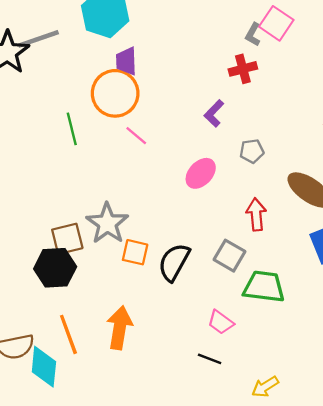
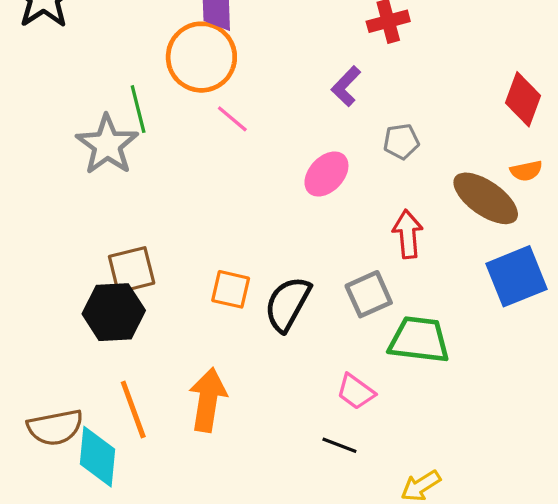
gray star: (107, 223) -> (107, 145), moved
gray square: (230, 256) -> (369, 294), turned 36

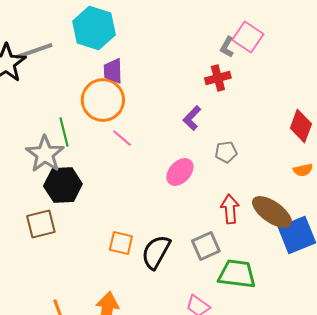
brown ellipse: (486, 198) -> (272, 212), moved
brown square: (132, 270) -> (41, 224), moved
black hexagon: (114, 312) -> (63, 185), moved

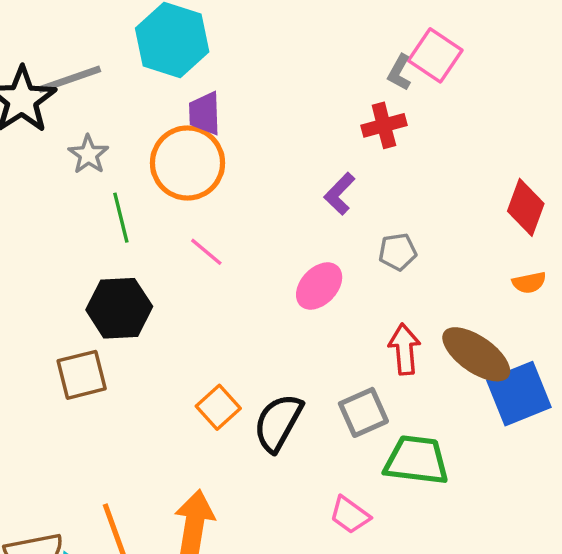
pink line: (122, 138) -> (206, 252), moved
gray star: (45, 154) -> (88, 154), moved, size x0.6
orange square: (121, 243) -> (218, 407), turned 35

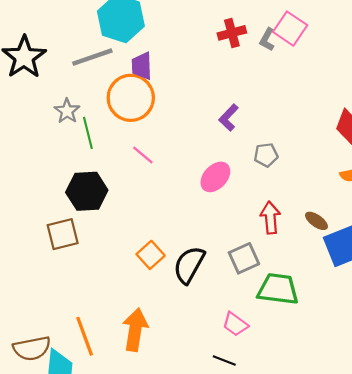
gray line: (70, 79) -> (92, 57), moved
red cross: (384, 125) -> (232, 33), moved
gray star: (88, 154) -> (67, 111), moved
brown ellipse: (476, 354) -> (317, 221), size x0.5

